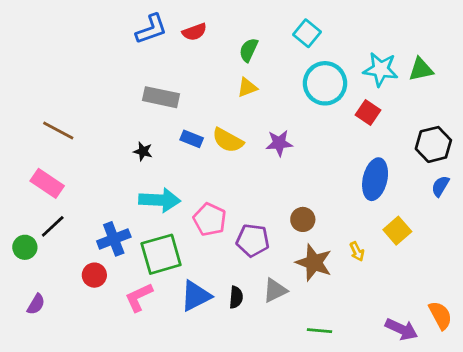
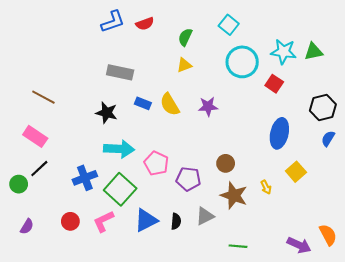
yellow semicircle: (228, 140) -> (170, 104), turned 30
black star: (143, 151) -> (107, 113), size x1.5
green square: (161, 254) -> (120, 189), turned -32
red circle: (94, 275) -> (70, 221), moved

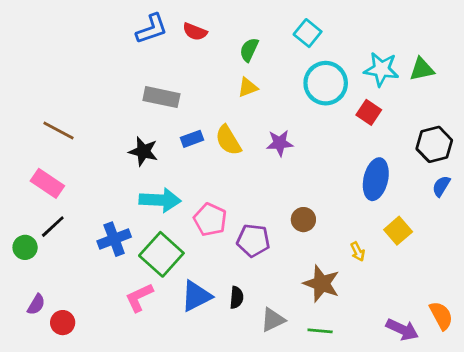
red semicircle: (145, 24) -> (195, 32), turned 42
blue rectangle: (143, 103) -> (192, 139), turned -42
brown star: (234, 195) -> (321, 284), moved
gray triangle: (205, 216) -> (273, 320), moved
red circle: (70, 221) -> (63, 323), moved

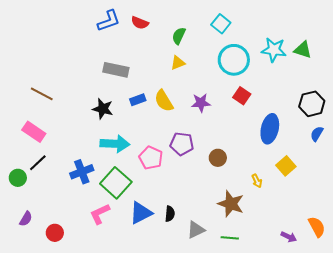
green triangle: (422, 69) -> (303, 50), turned 30
red square: (369, 112) -> (242, 96), moved
purple pentagon: (253, 240) -> (182, 144), moved
red circle: (63, 323) -> (55, 233), moved
purple arrow: (402, 330) -> (289, 237), size x0.7

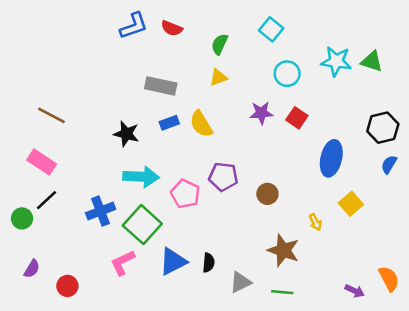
cyan circle: (234, 60) -> (287, 74), size x0.7
gray rectangle: (116, 70) -> (161, 86), moved
purple star: (201, 103) -> (261, 113), moved

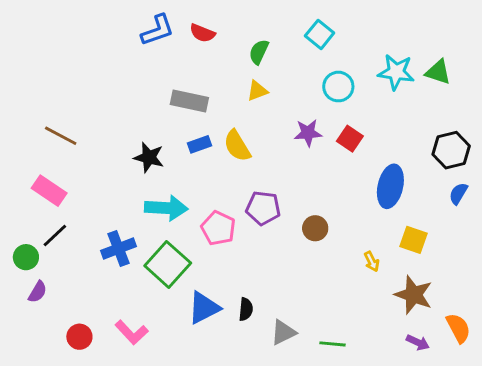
yellow square: (351, 204) -> (414, 240), turned -30
brown star: (283, 250) -> (414, 295), moved
pink L-shape: (123, 263) -> (132, 332), moved, turned -108
purple semicircle: (32, 269) -> (38, 292), moved

